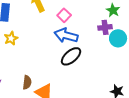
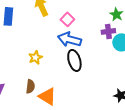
yellow star: (11, 38) -> (35, 57), moved
black ellipse: (71, 56) -> (74, 60), turned -65

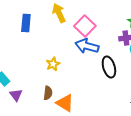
pink square: (67, 19) -> (85, 26), size x1.5
black ellipse: (74, 60) -> (109, 67), moved

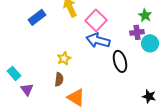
blue rectangle: (26, 23) -> (37, 17), turned 48
brown semicircle: (48, 93) -> (59, 79), moved

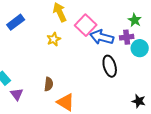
blue rectangle: (37, 17) -> (16, 22), moved
blue arrow: (98, 40) -> (102, 37), moved
yellow star: (64, 58) -> (54, 39), moved

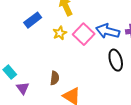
blue rectangle: (16, 22) -> (33, 20), moved
pink square: (86, 25) -> (84, 34), moved

